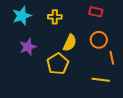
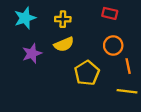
yellow semicircle: (70, 43) -> (64, 44), moved, turned 42
yellow pentagon: (58, 64) -> (87, 73), moved
yellow line: (101, 80) -> (127, 91), moved

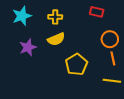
orange circle: (113, 45) -> (110, 39), moved

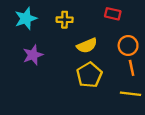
yellow semicircle: (56, 39) -> (87, 46), moved

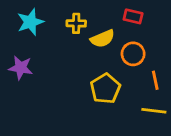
yellow semicircle: (87, 46) -> (103, 39), moved
orange circle: (128, 46) -> (133, 54), moved
purple star: (33, 55) -> (21, 68), moved, turned 30

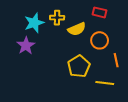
cyan star: (30, 22) -> (34, 23), moved
purple star: (21, 68) -> (26, 46), moved, turned 30
yellow line: (154, 111) -> (105, 83), moved

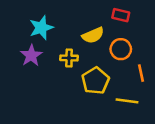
yellow cross: (57, 18) -> (69, 58), moved

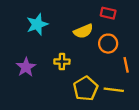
purple star: (31, 55) -> (26, 67), moved
yellow cross: (69, 58) -> (62, 62), moved
yellow pentagon: (96, 81) -> (86, 89), moved

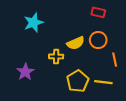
yellow semicircle: (83, 31) -> (76, 43), moved
purple star: (26, 67) -> (25, 72), moved

